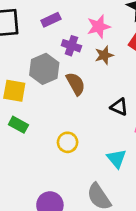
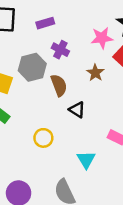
pink star: (99, 27) -> (102, 38), moved
brown star: (104, 55) -> (95, 73), moved, turned -30
black triangle: (119, 107) -> (77, 110), moved

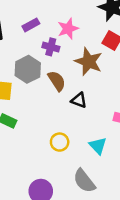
pink star: (102, 38) -> (68, 29), moved
brown star: (95, 73) -> (89, 62), size x1.6
yellow circle: (43, 138) -> (60, 142), moved

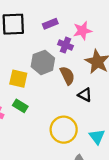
yellow circle: (60, 142) -> (64, 130), size x1.6

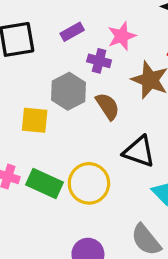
black triangle: (85, 95) -> (139, 151), moved, size x1.5
green rectangle: (20, 106) -> (45, 184), moved, size x1.5
yellow circle: (64, 130) -> (89, 183), moved

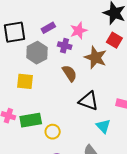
gray hexagon: (69, 91) -> (37, 53), moved
yellow circle: (89, 183) -> (53, 132), moved, size x0.6
green rectangle: (45, 184) -> (31, 120), turned -35

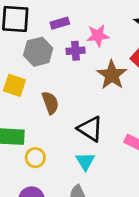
purple cross: (65, 46) -> (76, 51), turned -32
brown semicircle: (70, 73) -> (50, 103), moved
cyan triangle: (103, 126) -> (85, 161), moved

